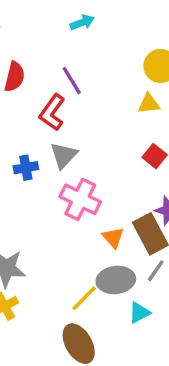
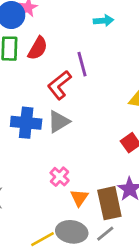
blue cross: (26, 168) -> (26, 123), size x1.5
pink cross: (80, 199) -> (60, 177), moved, size x0.6

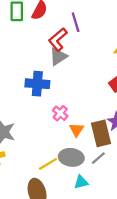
gray triangle: (59, 122) -> (58, 56), moved
blue cross: (26, 123) -> (37, 84), moved

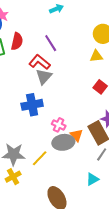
red L-shape: (58, 39) -> (40, 62), turned 95
gray ellipse: (71, 157) -> (63, 142), moved
yellow line: (48, 164) -> (40, 158), moved

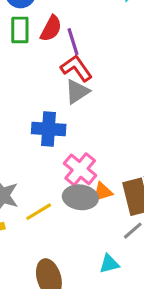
purple line: (51, 43) -> (73, 42), moved
pink cross: (59, 125) -> (80, 169), size x1.5
orange triangle: (76, 135) -> (103, 192), turned 40

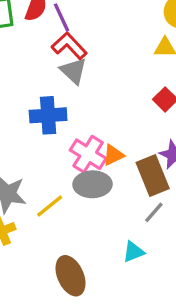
gray triangle: (77, 92) -> (73, 71), turned -36
orange triangle: (103, 192) -> (113, 155), moved

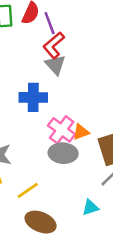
red L-shape: (69, 46) -> (54, 45), turned -92
yellow line: (50, 206) -> (28, 190), moved
brown ellipse: (71, 276) -> (41, 222), turned -48

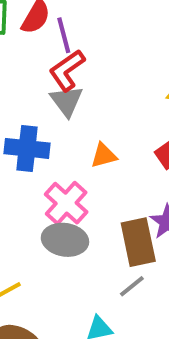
orange triangle: (81, 132) -> (104, 155), moved

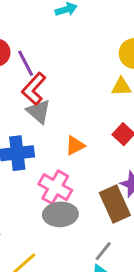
gray line: (132, 286) -> (103, 251), moved

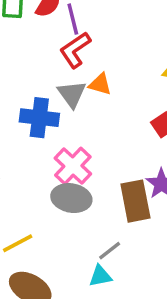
gray triangle: (39, 111) -> (72, 94), moved
orange triangle: (75, 146) -> (100, 84), moved, turned 30

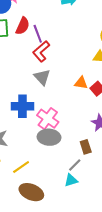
orange triangle: (100, 84) -> (81, 83), moved
blue cross: (39, 118) -> (22, 106), moved
brown rectangle: (135, 201) -> (86, 147), moved, size x0.6

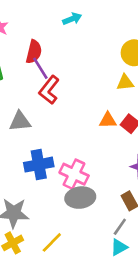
red semicircle: (23, 26) -> (34, 52), moved
gray triangle: (42, 77) -> (20, 121), moved, turned -42

